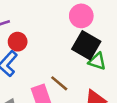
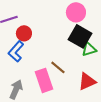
green triangle: (97, 61) -> (89, 49), turned -35

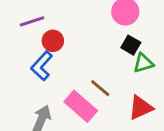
black square: (80, 36) -> (131, 45), size x0.6
pink rectangle: (44, 80) -> (81, 106), turned -30

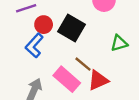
black square: (131, 45) -> (71, 28), moved, size x1.6
red triangle: (141, 108) -> (98, 80), moved

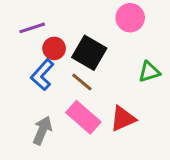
brown line: (83, 64) -> (82, 82), moved

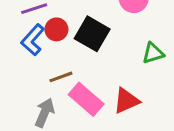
blue L-shape: (42, 75) -> (33, 40), moved
brown line: (82, 82) -> (61, 77), moved, turned -60

